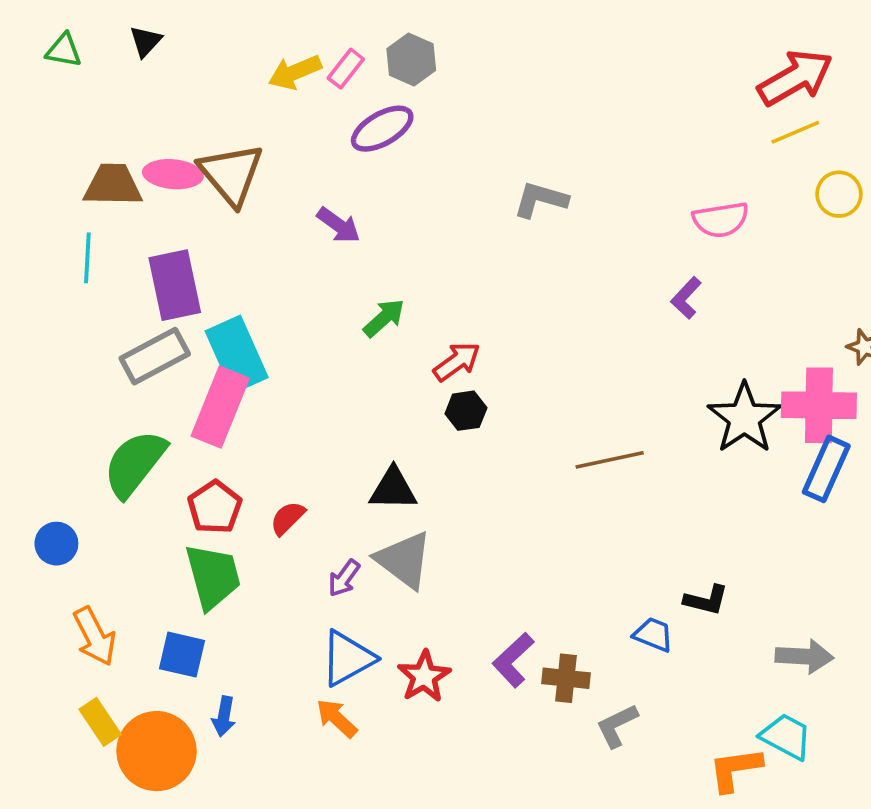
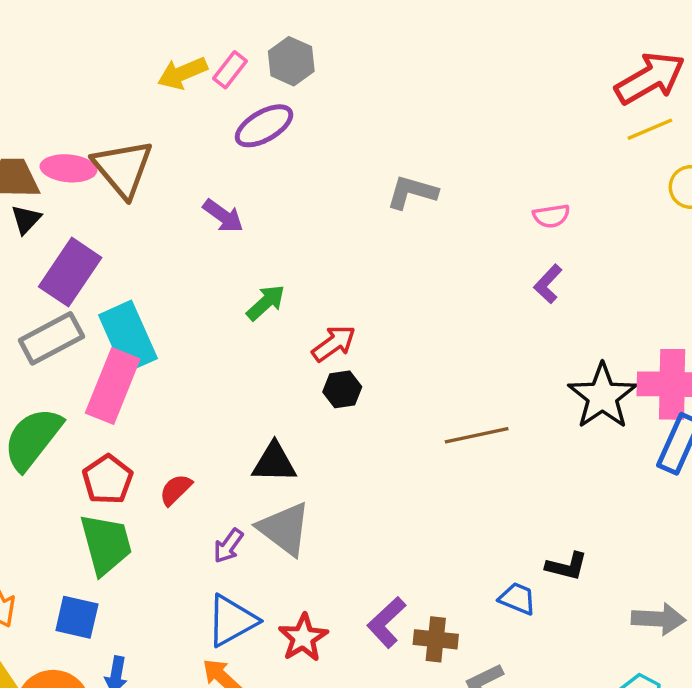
black triangle: (146, 41) -> (26, 219), moved
pink semicircle: (721, 220) -> (551, 216), moved, size x0.7
purple rectangle: (175, 285) -> (70, 272), turned 46

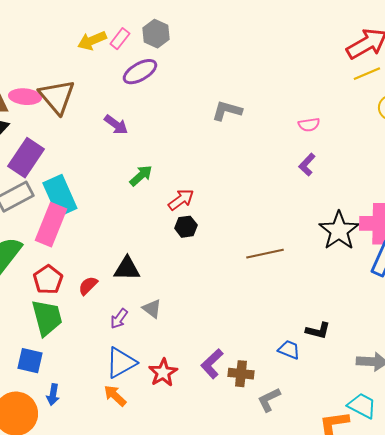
black triangle: (274, 463) -> (127, 269), moved
gray triangle: (284, 529) -> (152, 309), size x0.6

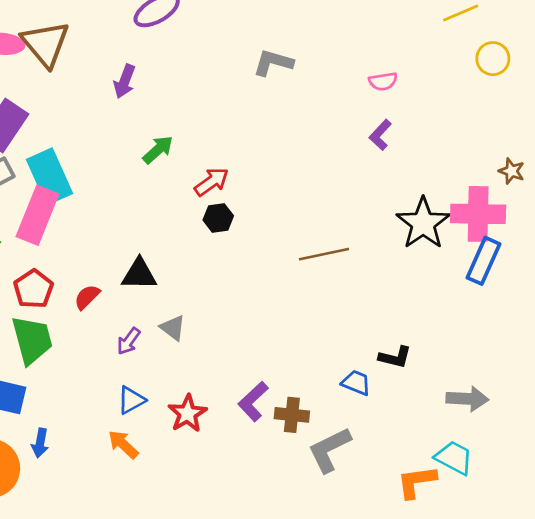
purple arrow: (116, 125) -> (125, 81), turned 75
blue triangle: (121, 363) -> (131, 400), size x0.7
gray L-shape: (269, 400) -> (329, 450), size x1.4

